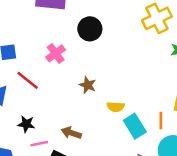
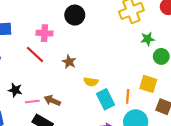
pink cross: (56, 53) -> (45, 33), turned 35
red line: (28, 80) -> (35, 55), moved
pink line: (39, 144) -> (32, 101), moved

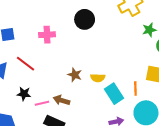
black circle: (75, 15) -> (85, 19), moved
red line: (35, 55) -> (26, 64), moved
brown star: (69, 62) -> (75, 75), moved

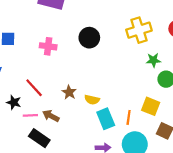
red line: (26, 64) -> (34, 88), moved

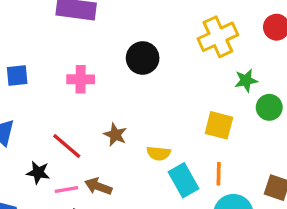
brown star: (69, 92) -> (115, 135), moved
yellow square: (151, 106) -> (219, 125), moved

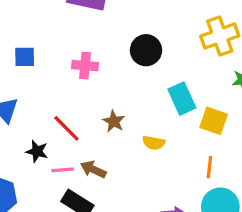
cyan rectangle: (183, 180) -> (182, 99), moved

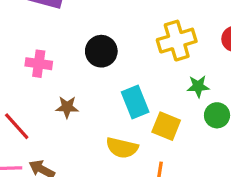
brown star: (114, 121) -> (67, 107), moved, turned -30
yellow semicircle: (154, 143) -> (122, 148), moved, size x1.4

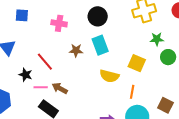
cyan rectangle: (135, 102) -> (100, 45), moved

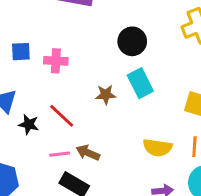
pink cross: (59, 23) -> (56, 61), moved
black star: (26, 75) -> (29, 124), moved
yellow semicircle: (109, 76) -> (157, 148), moved

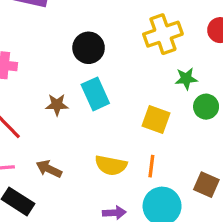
brown arrow: (88, 153) -> (49, 169), moved

